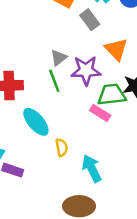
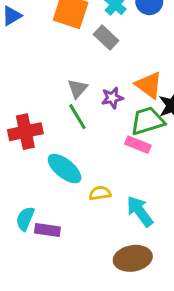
orange triangle: (116, 49) -> (149, 85), moved
purple star: (86, 70) -> (112, 98), size x0.6
yellow semicircle: (62, 147) -> (100, 193), turned -78

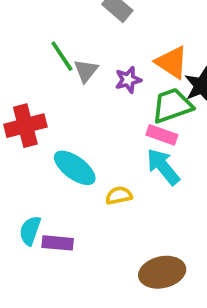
green line: (77, 117) -> (62, 56), moved
cyan arrow: (140, 211) -> (163, 167), moved

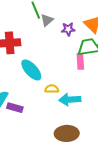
pink rectangle: (162, 135) -> (80, 61), turned 56
cyan arrow: (163, 167) -> (70, 100), moved, turned -65

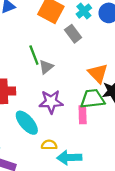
purple star: (68, 29) -> (51, 102), moved, size x1.5

